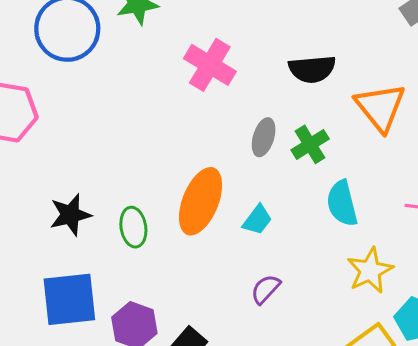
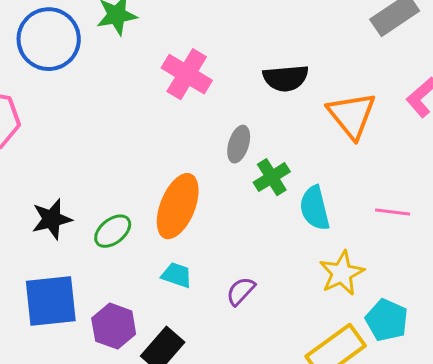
green cross: (310, 144) -> (272, 177), moved
cyan trapezoid: (257, 220) -> (177, 275), moved, turned -108
green ellipse: (133, 227) -> (113, 231), turned 60

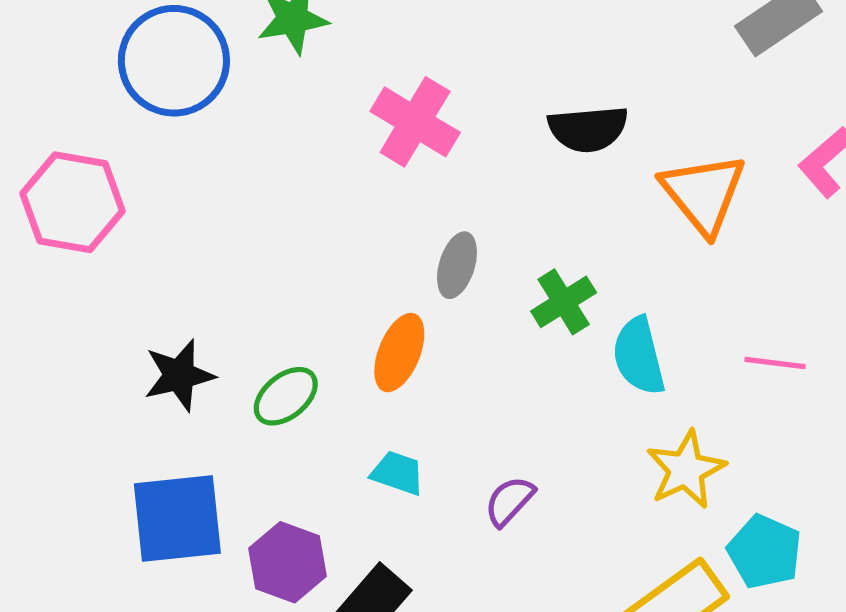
gray ellipse: (239, 144) -> (457, 265), moved
orange ellipse: (178, 206) -> (399, 353), size x0.7

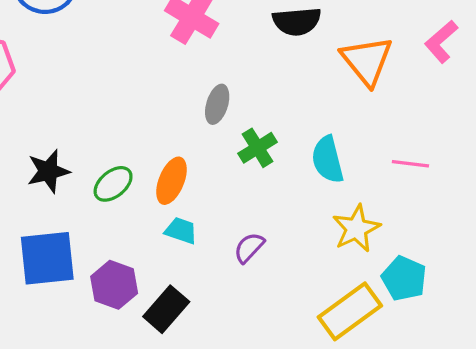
green cross: (564, 302) -> (258, 148), moved
orange ellipse: (399, 353) -> (171, 181), moved

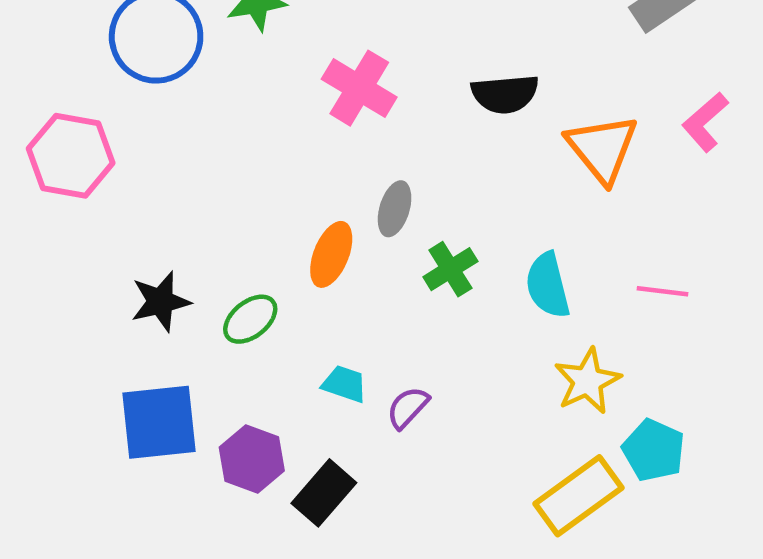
orange ellipse: (171, 181) -> (331, 254), moved
purple semicircle: (249, 248) -> (408, 407), moved

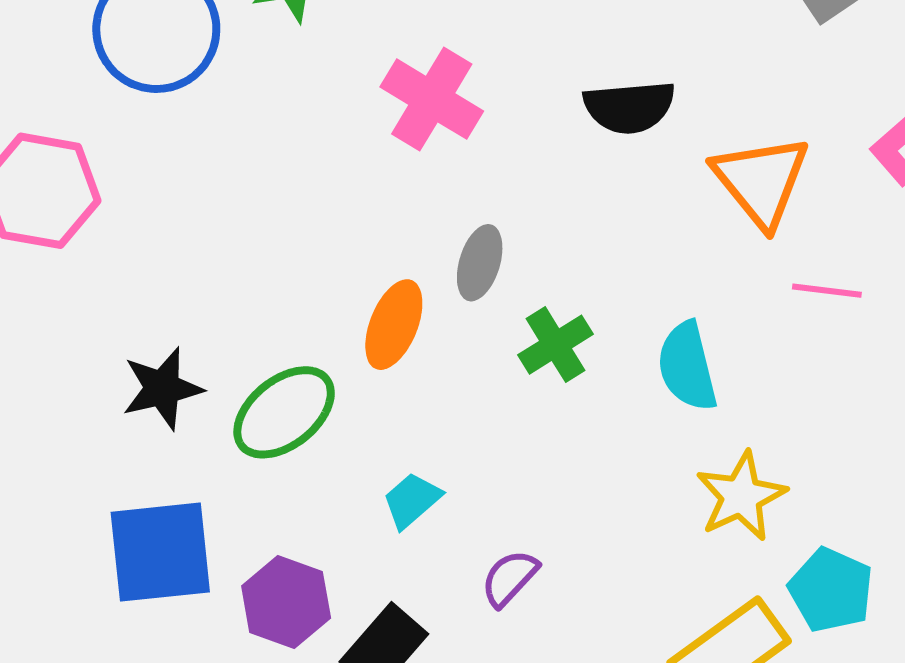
pink line: (662, 291) -> (827, 291), moved
green ellipse: (250, 319) -> (284, 412), size x1.4
cyan trapezoid: (344, 384) -> (412, 500), turned -60
purple semicircle: (408, 407) -> (510, 578), moved

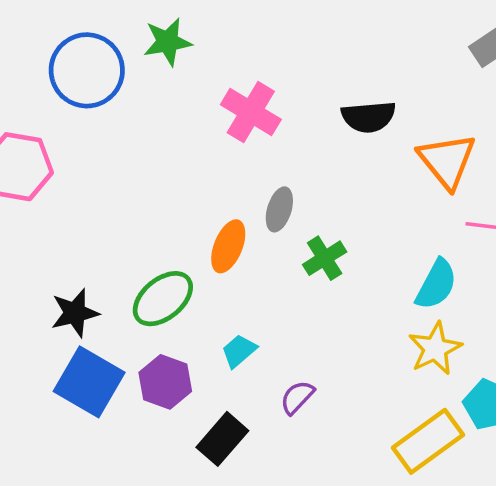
cyan semicircle: (687, 366) -> (436, 284), moved, turned -138
black star: (162, 388) -> (75, 313), moved
blue square: (160, 552) -> (89, 382), turned 36
purple hexagon: (286, 602) -> (165, 382), moved

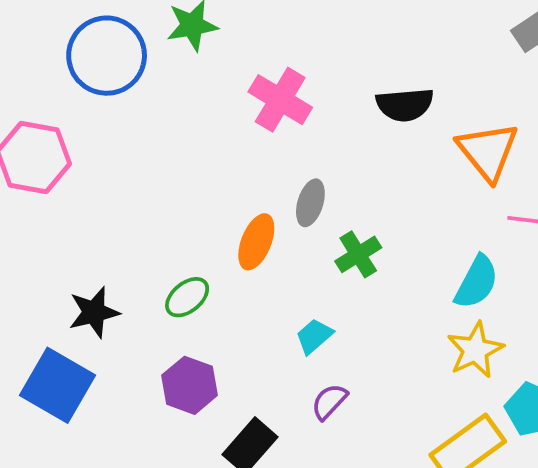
green ellipse: (163, 299) -> (187, 297), size x0.7
cyan trapezoid: (239, 351) -> (314, 336), moved
blue square: (89, 382) -> (57, 385), moved

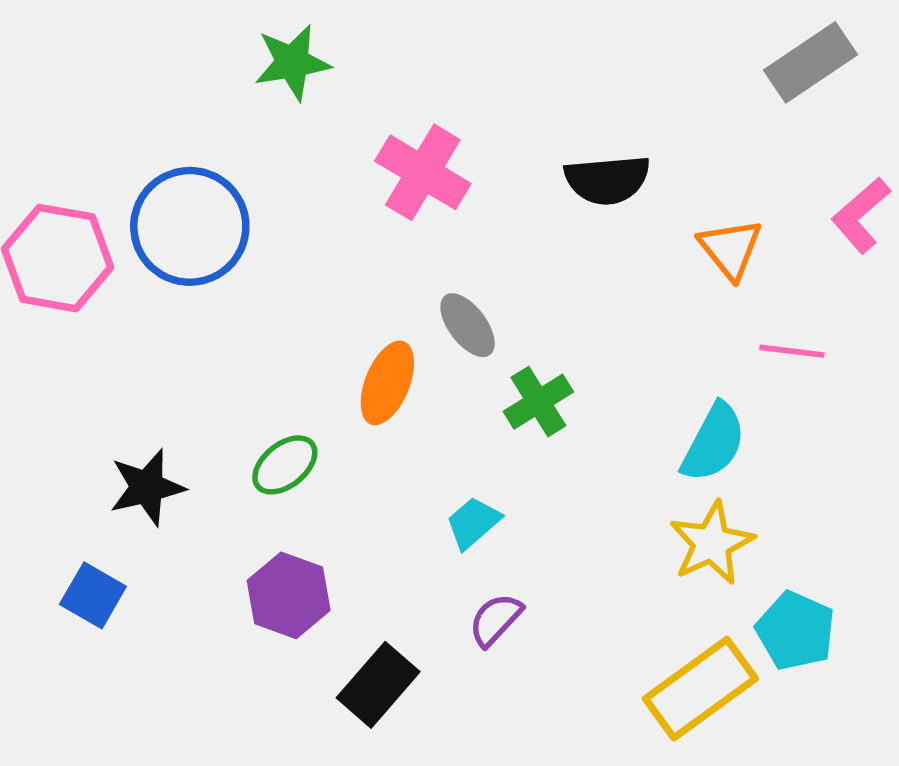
blue circle: (107, 56) -> (190, 226), moved
orange triangle: (488, 151) -> (730, 249), size x0.7
gray ellipse: (310, 203) -> (468, 325), turned -54
blue square: (57, 385) -> (93, 595), size x0.6

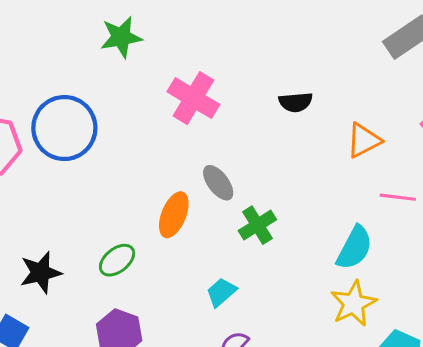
black semicircle: (607, 180) -> (296, 102), size x0.7
orange triangle: (730, 249) -> (364, 140), turned 42

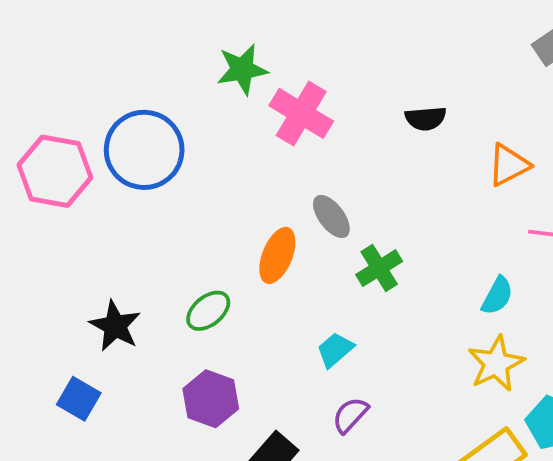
green star: (121, 37) -> (242, 69), moved
cyan semicircle: (354, 248) -> (497, 296), size x0.7
black star: (41, 273) -> (115, 326), turned -30

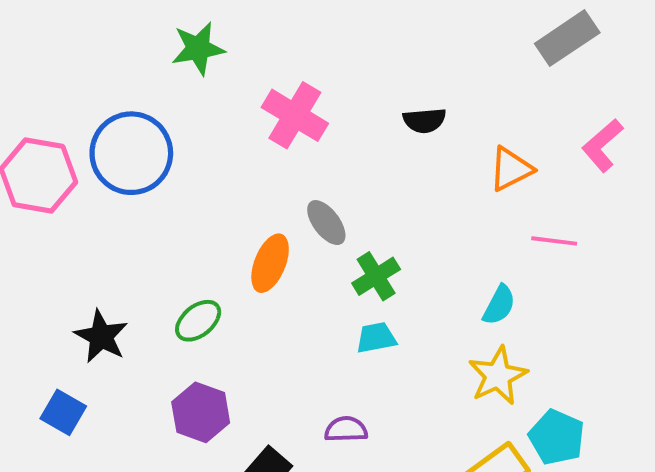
green star: (242, 69) -> (198, 49), moved
cyan trapezoid: (335, 350) -> (376, 338), moved, turned 30
purple semicircle: (350, 415) -> (346, 429), turned 45

